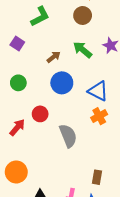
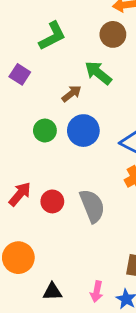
green arrow: (83, 50) -> (98, 73), moved
green circle: (18, 83) -> (45, 131), moved
red circle: (40, 114) -> (52, 201), moved

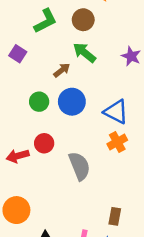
brown circle: (113, 34) -> (83, 20), moved
red arrow: (20, 194) -> (18, 156), turned -145
red circle: (52, 201) -> (44, 143), moved

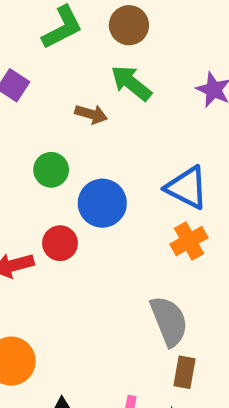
brown arrow: (62, 70) -> (91, 114), turned 54
blue circle: (72, 102) -> (102, 203), moved
gray semicircle: (79, 166) -> (169, 321), moved

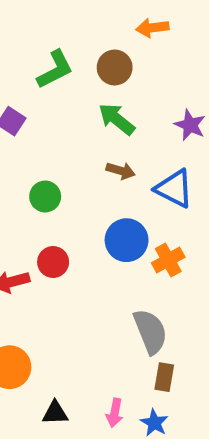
brown arrow: (91, 114) -> (121, 171), moved
blue triangle: (187, 188) -> (174, 189), moved
blue circle: (102, 203) -> (127, 240), moved

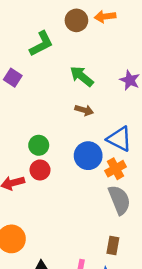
brown circle: (115, 67) -> (76, 20), moved
blue triangle: (174, 189) -> (119, 139), moved
green circle: (45, 196) -> (39, 145), moved
gray semicircle: (150, 331) -> (119, 200), moved

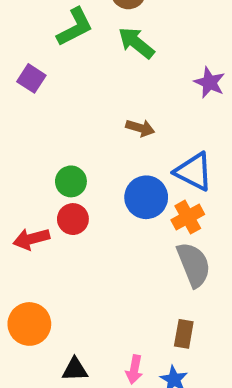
green arrow: (82, 76) -> (136, 43), moved

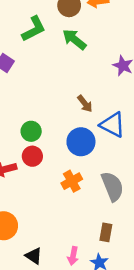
brown arrow: (140, 128) -> (85, 104), moved, turned 36
orange cross: (188, 217) -> (72, 181), moved
black triangle: (75, 370) -> (34, 256), turned 36

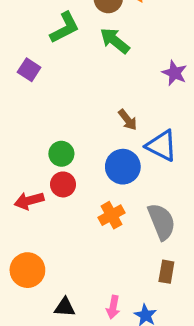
brown rectangle: (106, 232) -> (166, 272), moved
black triangle: (34, 256) -> (65, 307), turned -30

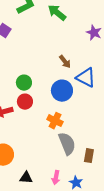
orange cross: (111, 215) -> (55, 121), turned -35
gray semicircle: (162, 222) -> (67, 144), moved

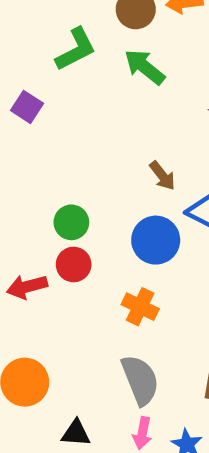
gray semicircle: (67, 144) -> (140, 380), moved

